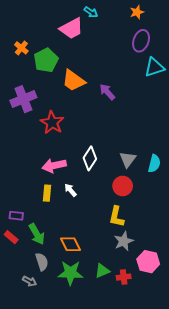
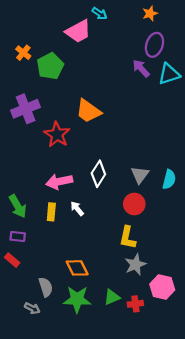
orange trapezoid: (74, 81) -> (88, 111), moved
purple arrow: (107, 92) -> (141, 68), moved
green arrow: (37, 234) -> (18, 206), moved

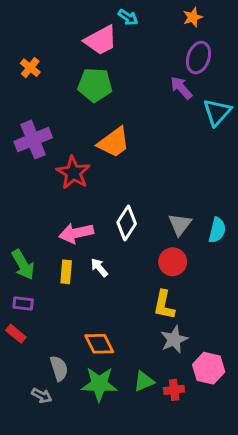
green pentagon: (50, 66) -> (95, 85), moved, turned 30
cyan triangle: (169, 74) -> (217, 112), moved, turned -30
orange trapezoid: (88, 111) -> (114, 142), turned -72

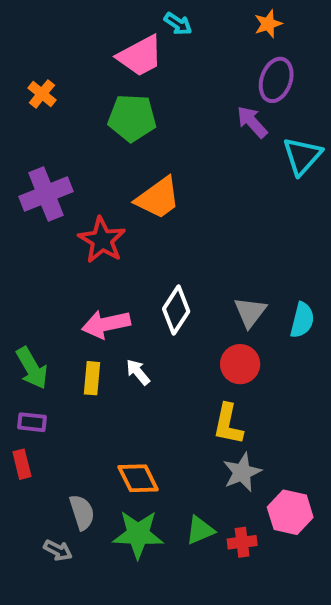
red rectangle: (16, 334) -> (22, 464), turned 36

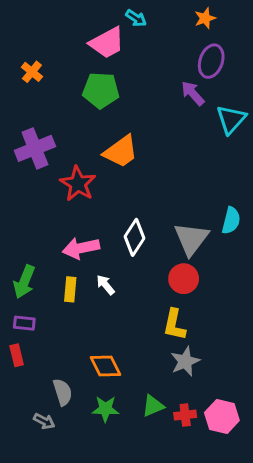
gray triangle: (250, 312) -> (191, 239), size x1.4
cyan semicircle: (302, 320) -> (231, 220), moved
green arrow: (32, 368) -> (24, 282), turned 52
pink hexagon: (290, 512) -> (222, 417), moved
green star: (138, 534) -> (105, 409), size x0.7

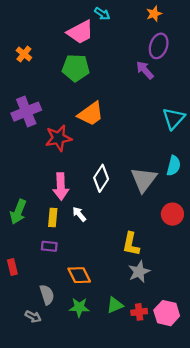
cyan triangle: (231, 119) -> (174, 118), moved
red star: (78, 184) -> (58, 138), turned 30
pink arrow: (81, 248) -> (61, 186), turned -80
red circle: (184, 279) -> (172, 214), moved
purple rectangle: (24, 323) -> (49, 246), moved

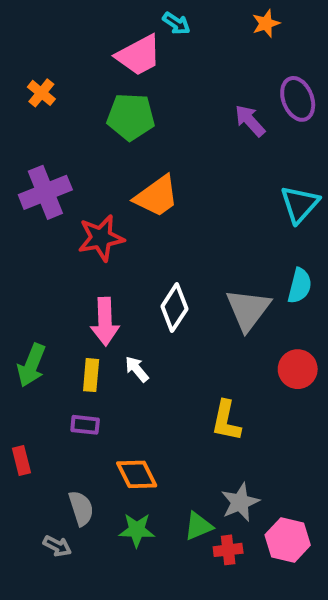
purple ellipse: (159, 46) -> (298, 99), moved, turned -40
gray star: (139, 272) -> (240, 502), moved
red cross: (139, 312) -> (228, 550), moved

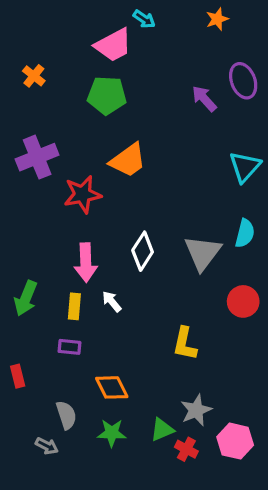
red cross: (228, 550) -> (186, 449), turned 35

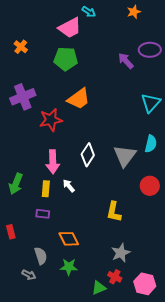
purple ellipse: (243, 81) -> (150, 50), turned -70
green triangle: (162, 430) -> (99, 288), moved
pink hexagon: (235, 441) -> (145, 284), moved

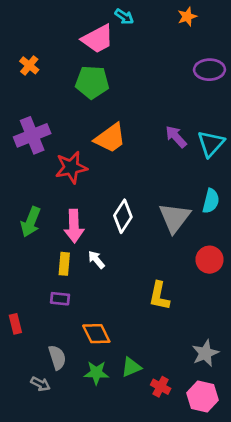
purple arrow: (126, 61) -> (176, 137), moved
green arrow: (16, 184) -> (31, 222), moved
gray star: (121, 253) -> (205, 353), moved
green triangle: (99, 288) -> (131, 367), moved

